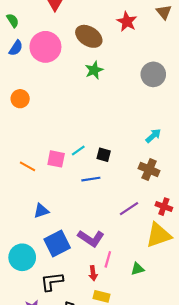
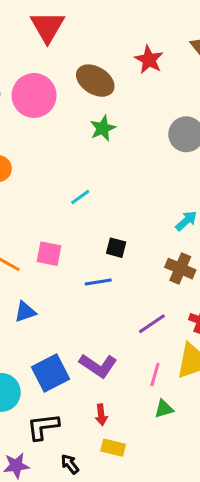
cyan line: (78, 151) -> (80, 197), moved
blue triangle: (41, 211) -> (25, 312), moved
pink line: (108, 259) -> (155, 374), moved

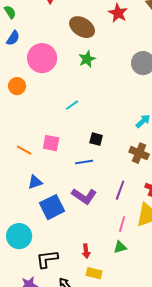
pink circle: (34, 95) -> (42, 58), moved
purple line: (152, 324) -> (120, 190), turned -36
purple L-shape: (98, 366) -> (84, 196), moved
blue square: (50, 373) -> (52, 207), moved
green triangle: (164, 409) -> (120, 247), moved

